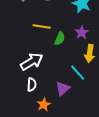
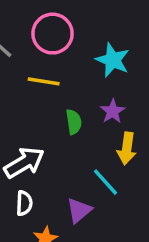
yellow line: (42, 27) -> (44, 81), moved
green semicircle: (60, 39) -> (74, 122), turned -32

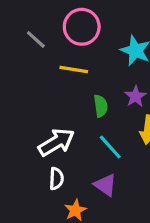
cyan line: (106, 182) -> (110, 147), moved
purple triangle: (79, 210) -> (105, 185), turned -45

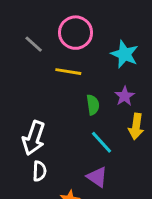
white arrow: (56, 142) -> (34, 138), moved, turned 140
white semicircle: (56, 179) -> (39, 171), moved

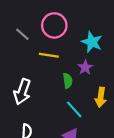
purple star: (125, 96) -> (85, 67), moved
white arrow: (34, 138) -> (22, 92), moved

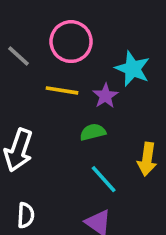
purple star: (85, 67) -> (105, 96), moved
green semicircle: (68, 81) -> (93, 132), turned -96

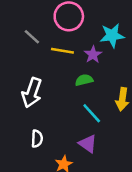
gray line: (19, 56) -> (32, 37), moved
cyan star: (133, 69) -> (112, 35), turned -30

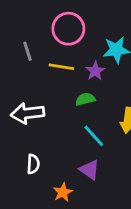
gray line: (32, 37) -> (28, 51), turned 30
white arrow: (32, 93) -> (28, 113), turned 64

